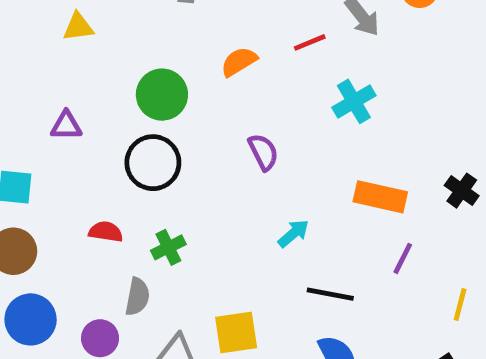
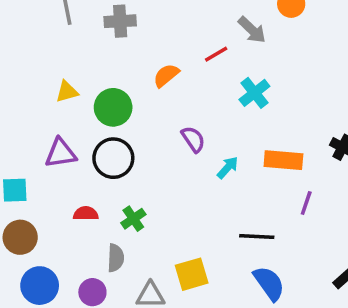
yellow triangle: (78, 27) -> (67, 92), moved
purple triangle: (66, 126) -> (61, 153), moved, size x1.4
cyan arrow: (293, 233) -> (228, 168), moved

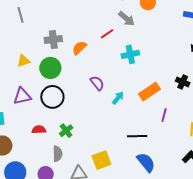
gray cross: (120, 21) -> (53, 39), moved
cyan cross: (254, 93) -> (130, 54), turned 30
orange rectangle: (283, 160) -> (149, 92), turned -35

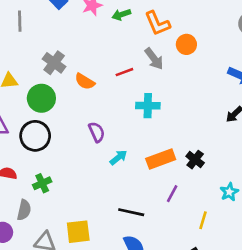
gray cross: (53, 39) -> (54, 63), turned 30
orange semicircle: (79, 48) -> (85, 81), turned -119
black cross: (183, 82) -> (195, 160), moved

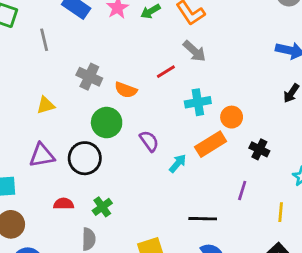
orange circle: (186, 44) -> (232, 117), moved
green circle: (41, 98) -> (107, 123), moved
orange rectangle: (161, 159) -> (211, 144), moved

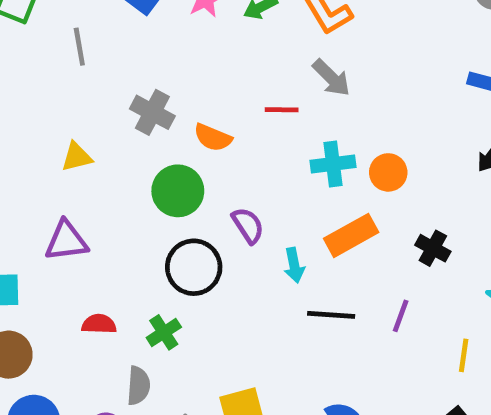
red line: (166, 72) -> (282, 110), turned 30
orange circle: (232, 117) -> (388, 172), moved
black circle: (85, 158) -> (194, 267), moved
cyan arrow: (178, 163) -> (294, 265), turned 126
black line: (203, 219) -> (331, 315), moved

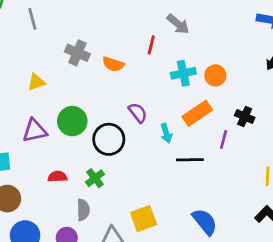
red line: (282, 110) -> (151, 45), turned -72
green circle: (178, 191) -> (72, 121), moved
purple line: (401, 316) -> (224, 140), moved

